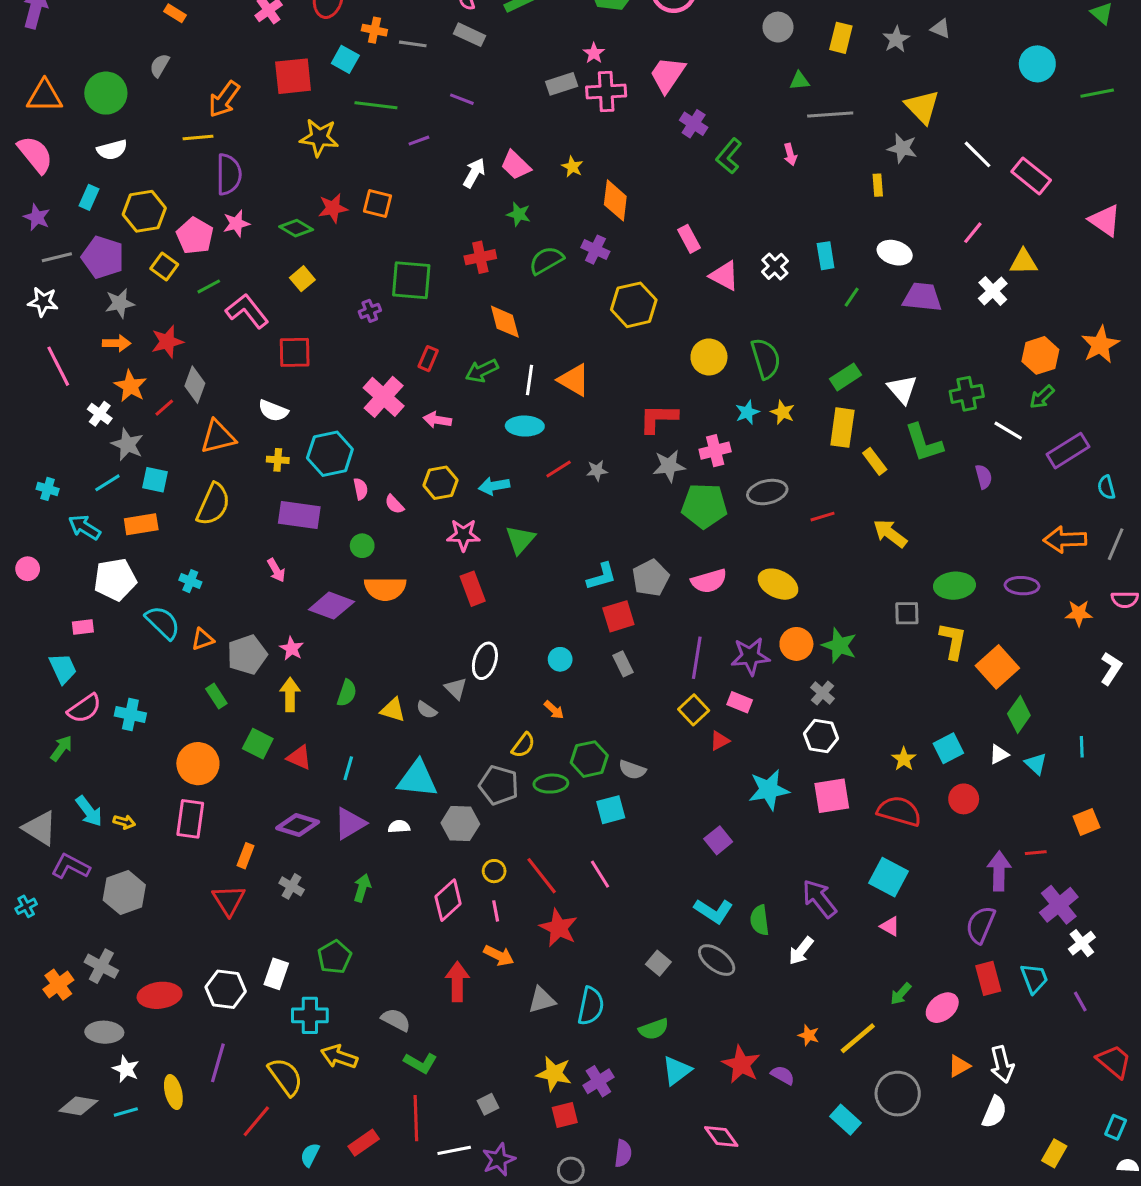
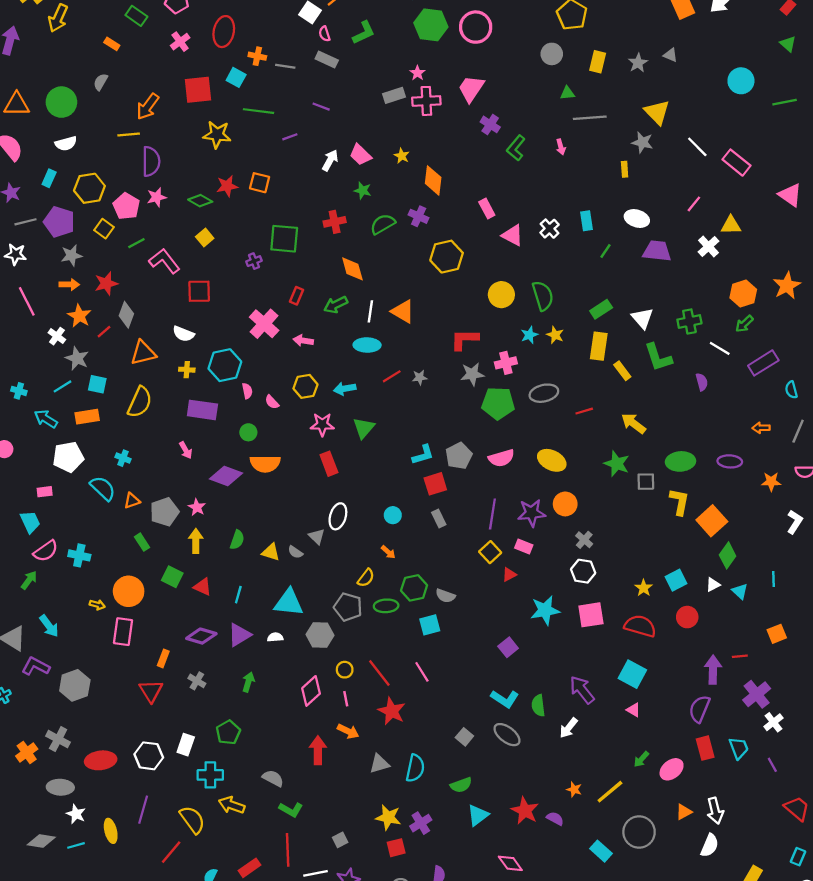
orange arrow: (1065, 540) -> (761, 428), size x0.6
green star: (839, 645) -> (617, 464), moved
yellow arrow: (124, 822) -> (97, 605), moved

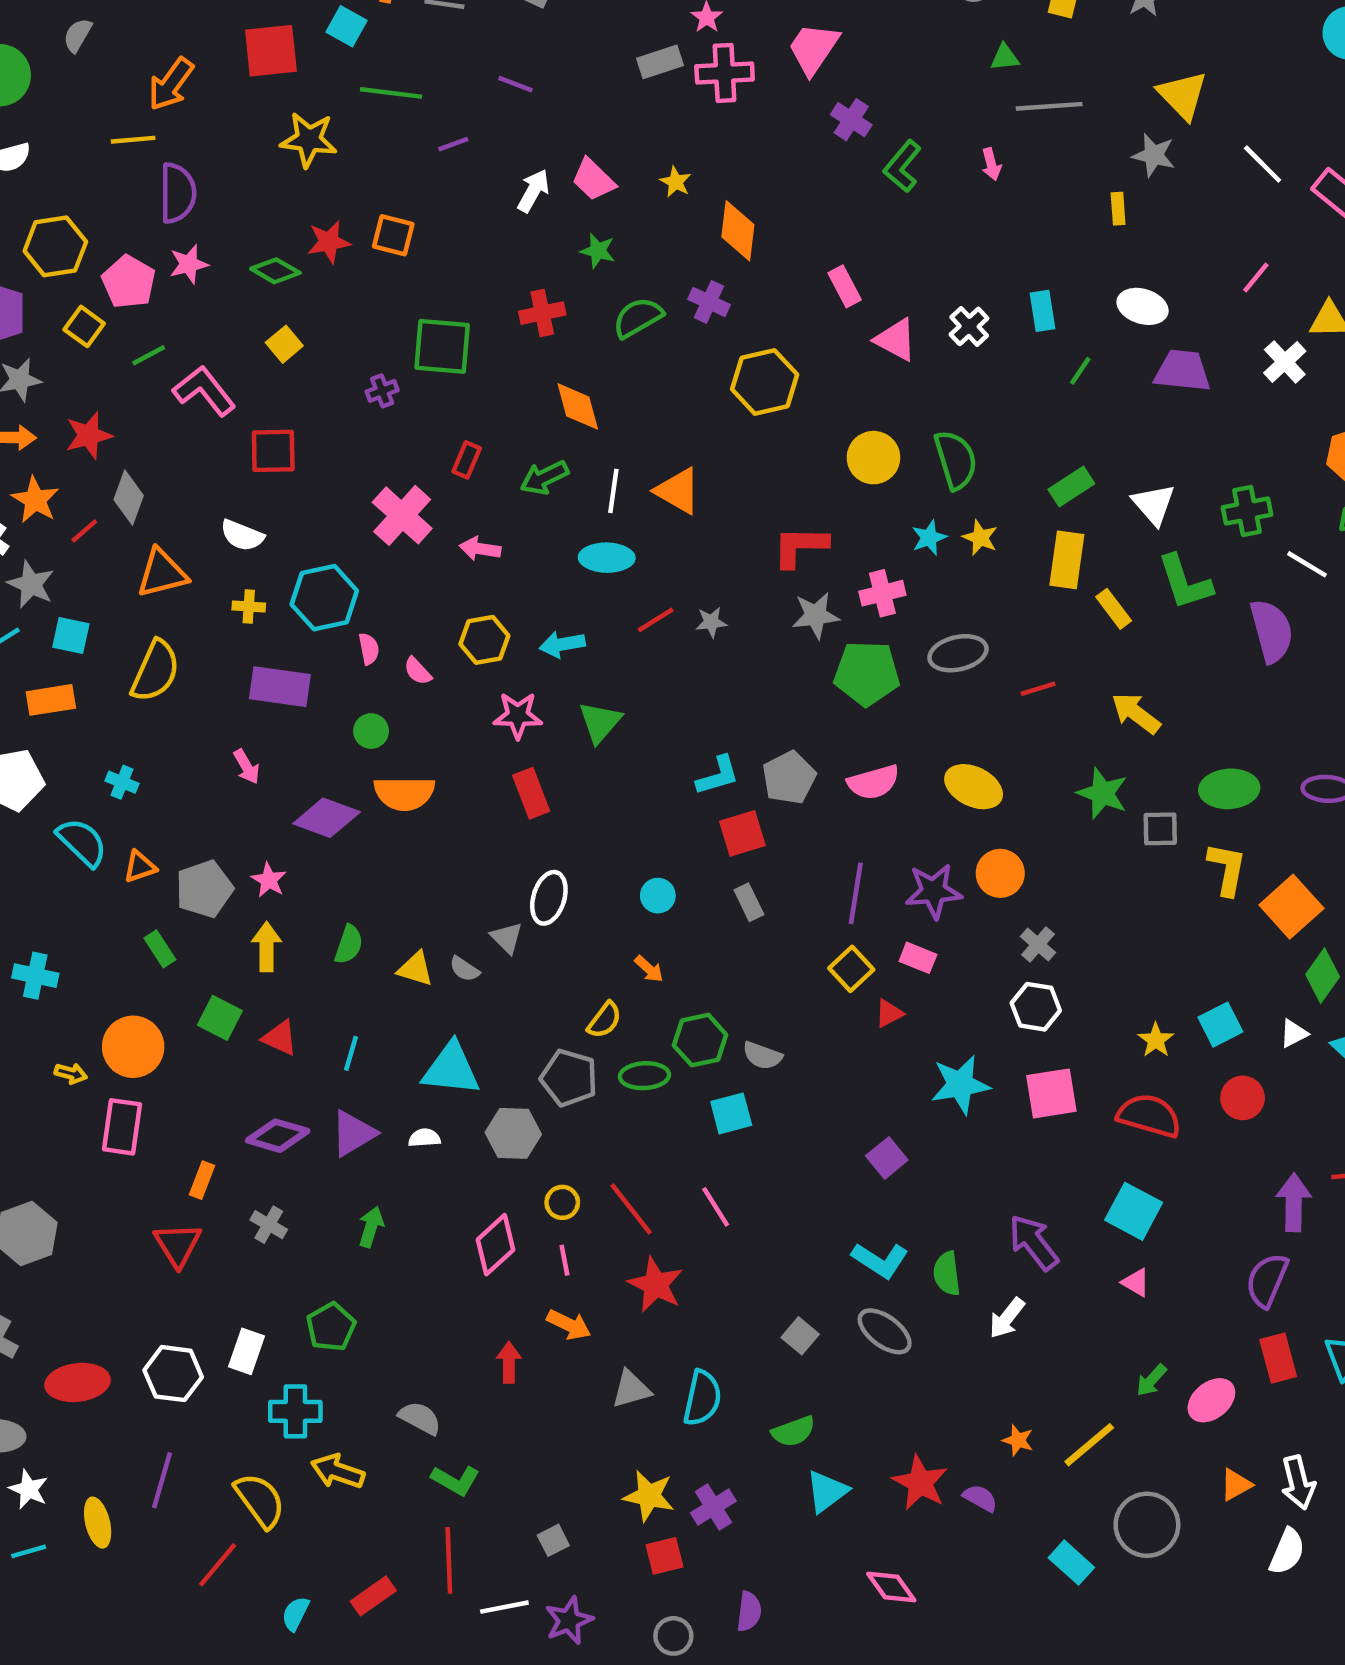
purple semicircle: (702, 382) -> (1271, 631), size x1.8
red arrow: (318, 750) -> (509, 1362), size x0.7

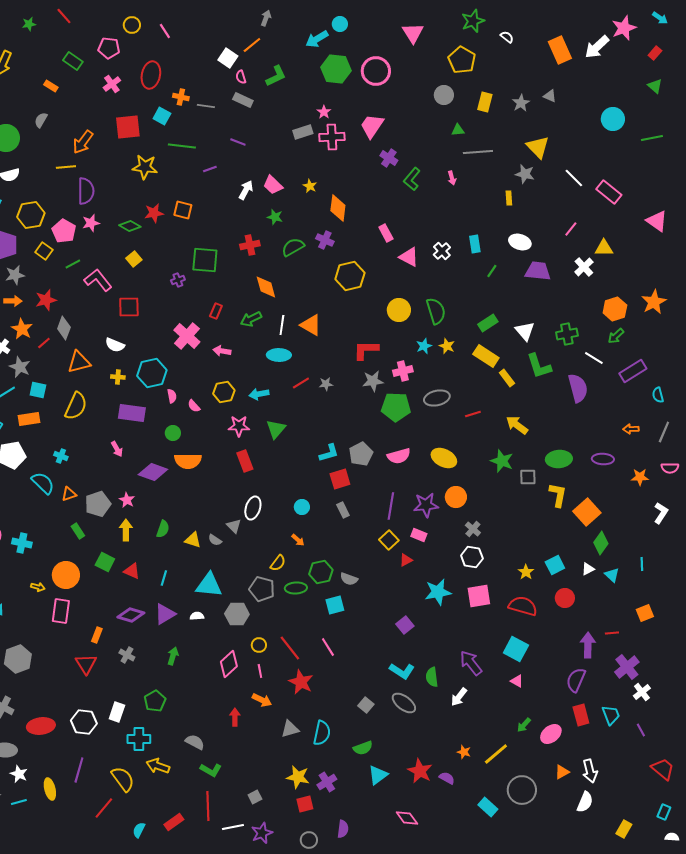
yellow rectangle: (1067, 560) -> (486, 356), turned -65

